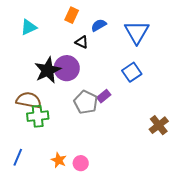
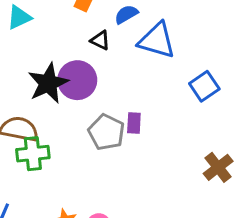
blue triangle: (137, 32) -> (157, 40), moved, turned -44
blue square: (132, 72) -> (204, 86), moved
purple rectangle: (104, 96) -> (134, 123), turned -48

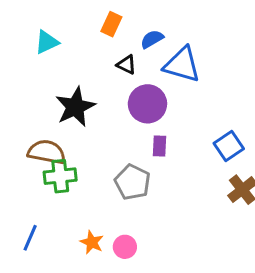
purple circle: (77, 80) -> (147, 104), moved
blue square: (204, 86) -> (229, 146), moved
gray pentagon: (106, 132) -> (132, 182), moved

